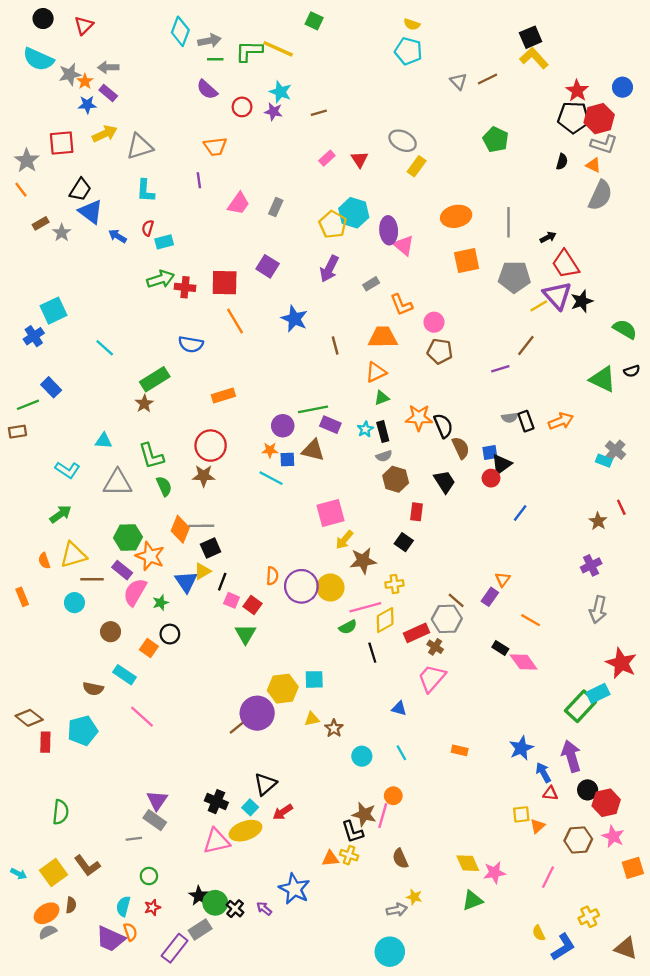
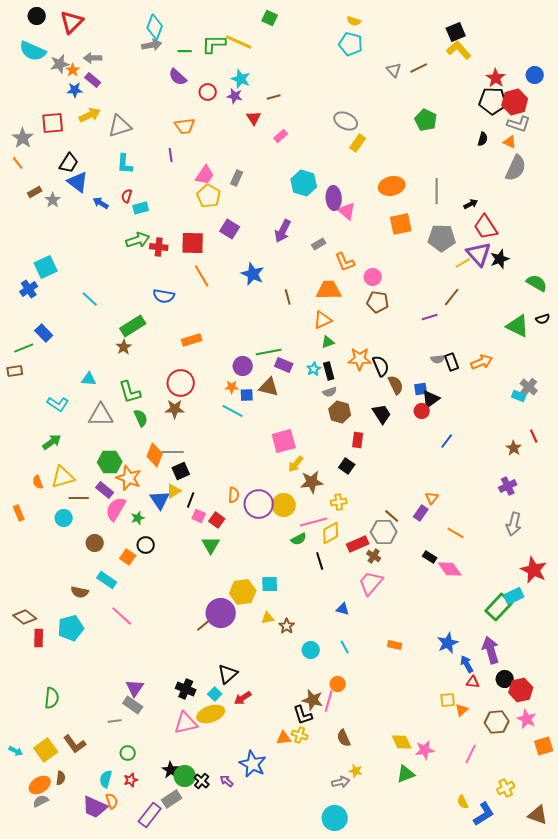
red triangle: (84, 26) -> (72, 22), size x1.4
gray arrow: (209, 41) -> (152, 45), moved
red triangle: (360, 159) -> (254, 118), moved
yellow pentagon: (333, 224) -> (209, 196), moved

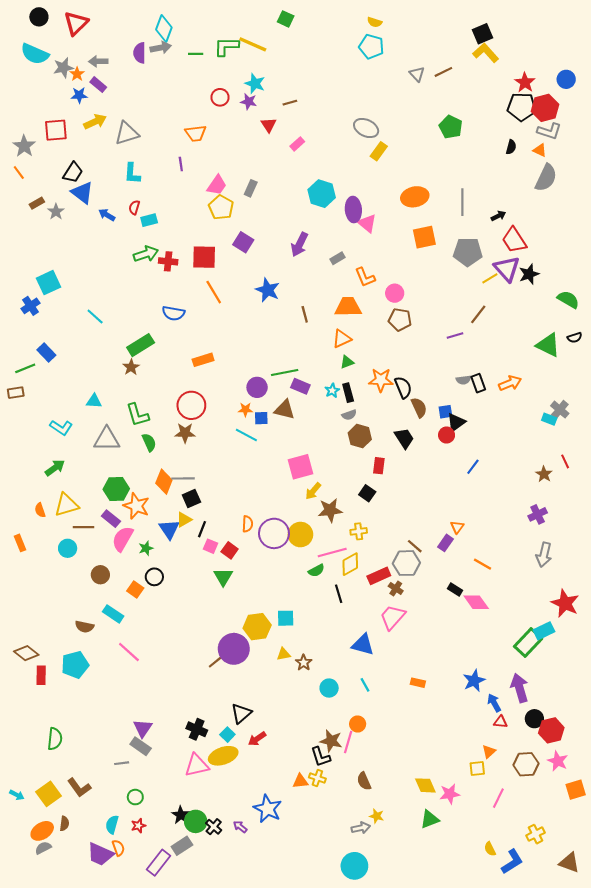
purple semicircle: (178, 77) -> (140, 53), moved, turned 48
blue triangle: (343, 609) -> (363, 645), size x1.6
yellow square: (448, 700) -> (477, 768), moved

